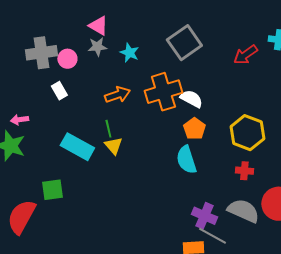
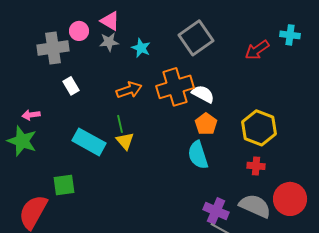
pink circle: (67, 59) -> (79, 31), moved

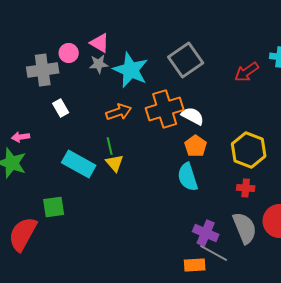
cyan star: (141, 48) -> (131, 70), size x1.8
gray semicircle: (255, 206) -> (245, 228), turned 44

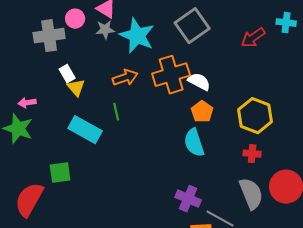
yellow triangle: (115, 163) -> (76, 88), moved
purple cross: (206, 233) -> (188, 199), moved

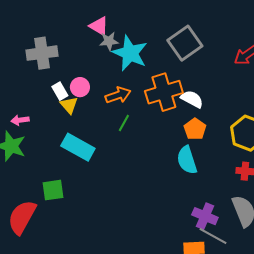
pink circle: (75, 19) -> (80, 87), moved
gray star: (105, 30) -> (109, 41), moved
green line: (116, 112) -> (124, 123), moved, turned 42
purple cross: (188, 199) -> (205, 216), moved

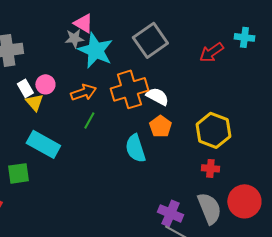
pink triangle: (99, 26) -> (83, 23), moved
cyan semicircle: (187, 160) -> (135, 148), moved
green square: (53, 190) -> (18, 173), moved

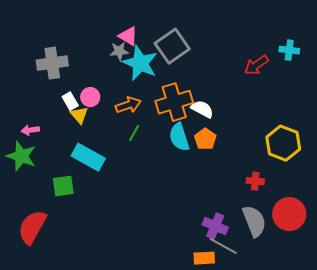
gray square: (150, 40) -> (172, 46), moved
yellow hexagon: (213, 130) -> (283, 143), moved
cyan semicircle: (135, 148) -> (179, 137), moved

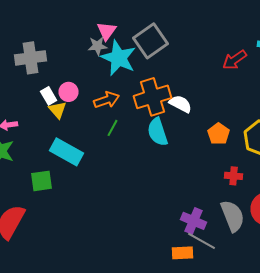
pink triangle: (128, 36) -> (107, 31), turned 35
orange pentagon: (205, 139) -> (219, 134), moved

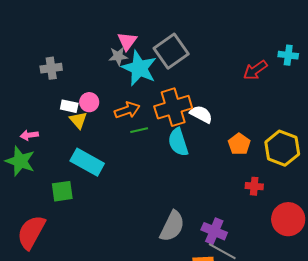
gray cross: (31, 58) -> (51, 68), size x0.7
white rectangle: (49, 96) -> (69, 106), turned -48
green line: (113, 128) -> (139, 130), moved, turned 48
gray semicircle: (233, 216) -> (172, 226), moved, turned 48

